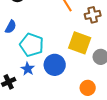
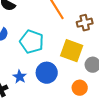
cyan pentagon: (32, 45) -> (32, 42), moved
orange circle: (88, 88) -> (80, 88), moved

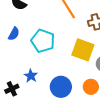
blue circle: (47, 73) -> (61, 87), moved

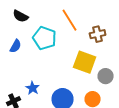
cyan pentagon: (43, 41) -> (45, 38), moved

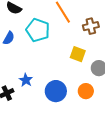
yellow square: (85, 62) -> (78, 54), size x0.7

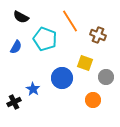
brown cross: (91, 26) -> (98, 35), turned 35
blue circle: (56, 91) -> (62, 78), moved

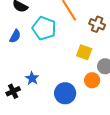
blue circle: (62, 78) -> (65, 93), moved
orange circle: (93, 100) -> (92, 80), moved

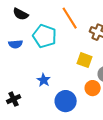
blue semicircle: (15, 36) -> (16, 44), turned 56
blue star: (32, 78) -> (44, 80), moved

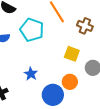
orange circle: (93, 88) -> (70, 82), moved

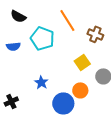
yellow square: (72, 54) -> (82, 62), turned 35

